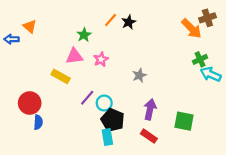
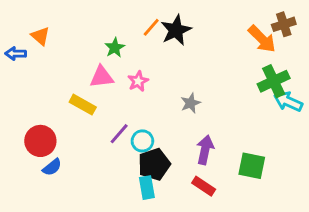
black star: (129, 22) -> (176, 30), size x1.5
green cross: (200, 59) -> (274, 81), size x1.5
black pentagon: (113, 120) -> (154, 164), turned 30
blue semicircle: (38, 122) -> (52, 167), turned 48

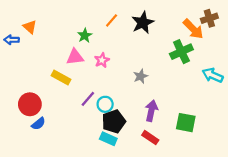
black star: (176, 30) -> (143, 23), moved
green cross: (274, 81) -> (181, 52), moved
cyan rectangle: (147, 188) -> (108, 139), turned -56

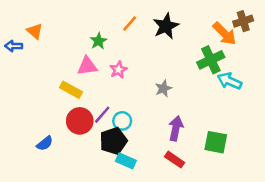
cyan arrow: (213, 75) -> (230, 81), moved
red circle: (30, 104) -> (80, 121), moved
black pentagon: (114, 121) -> (113, 141), moved

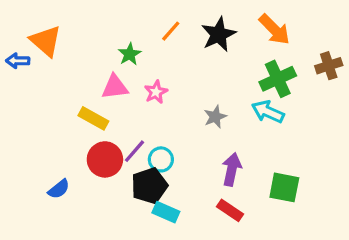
brown cross: (243, 21) -> (329, 66), moved
orange triangle: (35, 31) -> (46, 41), size x1.5
orange arrow: (225, 34) -> (274, 29), moved
cyan arrow: (230, 81) -> (268, 112), moved

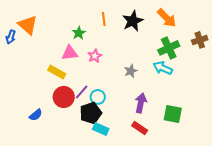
orange line: (171, 31) -> (104, 19), turned -48
blue arrow: (18, 61) -> (11, 37), turned -72

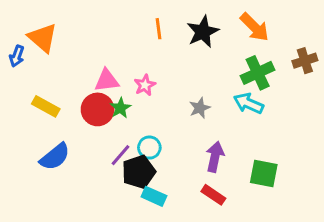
green star: (79, 33) -> (120, 108), moved
yellow rectangle: (57, 72) -> (46, 106), moved
purple line: (82, 92) -> (120, 155), moved
red circle: (64, 97) -> (98, 109), moved
blue semicircle: (36, 115) -> (55, 157), moved, size x1.5

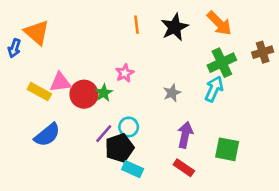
pink triangle: (107, 80) -> (60, 82), moved
cyan arrow: (248, 103) -> (214, 89), turned 90

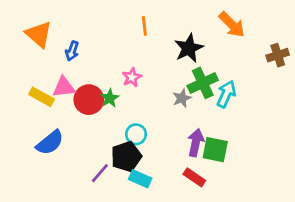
black star: (175, 27) -> (189, 48), moved
blue arrow: (14, 48) -> (72, 51), moved
green cross: (222, 63) -> (203, 83), moved
purple line: (104, 134) -> (100, 173), moved
green square: (227, 149) -> (215, 150), moved

